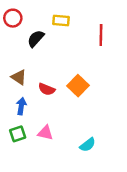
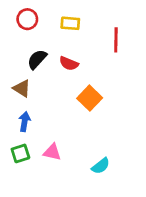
red circle: (13, 18) -> (27, 19), moved
black semicircle: (36, 39) -> (37, 59), moved
red semicircle: (47, 89) -> (69, 63), moved

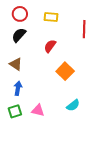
black semicircle: (37, 59) -> (19, 35), moved
red semicircle: (69, 63) -> (50, 46), turned 104
cyan semicircle: (101, 166) -> (73, 105), moved

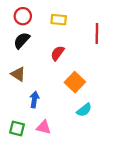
blue arrow: (18, 88) -> (34, 100), moved
cyan semicircle: (73, 105) -> (84, 110), moved
green square: (15, 111) -> (17, 128), turned 32

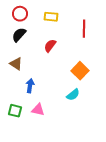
orange square: (75, 82) -> (80, 71), moved

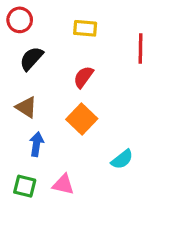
red circle: (20, 14) -> (20, 20), moved
orange square: (80, 71) -> (82, 119), moved
blue arrow: (30, 86) -> (36, 144), moved

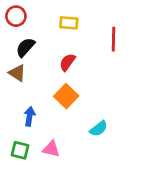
brown triangle: (26, 107) -> (17, 73), moved

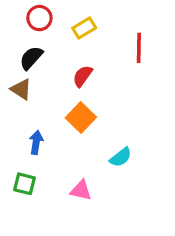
red circle: (16, 16) -> (39, 18), moved
yellow rectangle: (69, 23) -> (84, 28), turned -36
pink triangle: (51, 149) -> (81, 190), moved

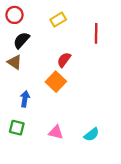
red circle: (39, 18) -> (15, 15), moved
red semicircle: (83, 76) -> (64, 60), moved
cyan semicircle: (121, 157) -> (92, 135), moved

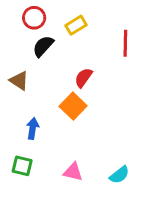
red circle: (15, 15) -> (34, 18), moved
black semicircle: (21, 40) -> (43, 46), moved

